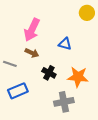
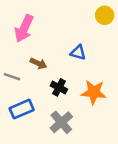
pink arrow: (32, 30) -> (24, 29), moved
gray cross: (64, 102) -> (61, 122), moved, turned -30

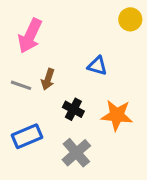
brown arrow: (38, 63) -> (48, 79), turned 84
gray line: (12, 77) -> (21, 85), moved

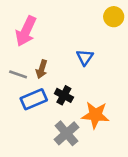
blue triangle: (97, 66) -> (85, 57), turned 48
orange star: (117, 115) -> (95, 115), moved
blue rectangle: (27, 136) -> (34, 99), moved

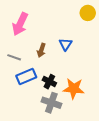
brown arrow: (42, 69) -> (41, 50), moved
black cross: (64, 95) -> (49, 82), moved
gray cross: (67, 133) -> (51, 103), turned -30

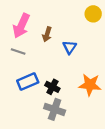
brown arrow: (41, 50) -> (47, 34), moved
gray line: (14, 57) -> (18, 51), moved
orange star: (74, 89) -> (90, 85), moved

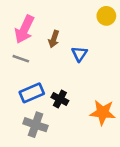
orange star: (90, 85) -> (103, 112), moved
gray cross: (55, 109) -> (35, 125), moved

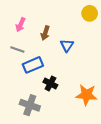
pink arrow: (24, 29) -> (20, 25), size x0.6
blue rectangle: (32, 93) -> (33, 65), moved

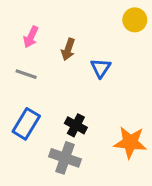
blue rectangle: (33, 65) -> (26, 124), moved, turned -36
gray cross: (30, 105) -> (65, 158), moved

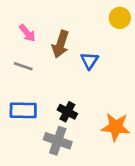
pink arrow: (31, 37) -> (27, 33), turned -66
brown arrow: (68, 49) -> (60, 44), size x1.4
blue rectangle: (26, 124) -> (23, 110), turned 60

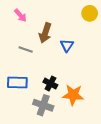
pink arrow: (27, 33) -> (20, 15), moved
gray line: (23, 66) -> (26, 49), moved
orange star: (116, 127) -> (73, 95), moved

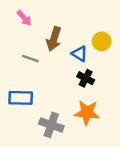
yellow circle: (90, 13) -> (102, 41), moved
blue triangle: (67, 45) -> (80, 54), turned -32
black cross: (50, 84) -> (86, 78), moved

